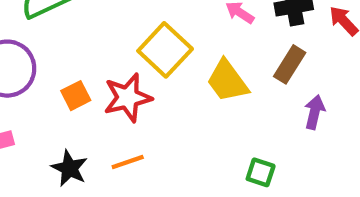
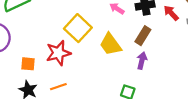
orange square: (76, 96) -> (28, 64), moved, turned 32
purple arrow: (315, 112) -> (142, 61), moved

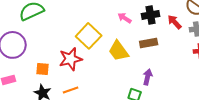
brown rectangle: (143, 36) -> (149, 43), turned 48
purple arrow: (142, 61) -> (148, 77), moved

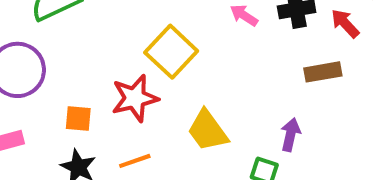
brown rectangle: (149, 43) -> (323, 72), moved
yellow trapezoid: (119, 51) -> (208, 131), moved

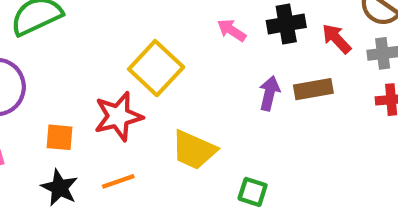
yellow trapezoid: (208, 131) -> (194, 150), turned -30
purple arrow: (291, 135) -> (269, 93), moved

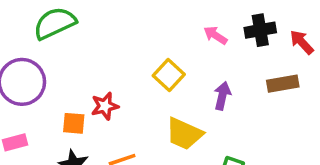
yellow square: (156, 68) -> (169, 75), moved, size x0.7
purple arrow: (269, 93) -> (222, 96), moved
red star: (118, 116) -> (105, 106), moved, size x0.7

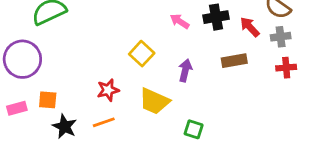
red star: (105, 106) -> (108, 90), moved
orange square: (74, 123) -> (48, 100), moved

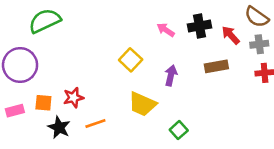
red star: (108, 90) -> (73, 98), moved
green square: (194, 129) -> (179, 130), turned 30

